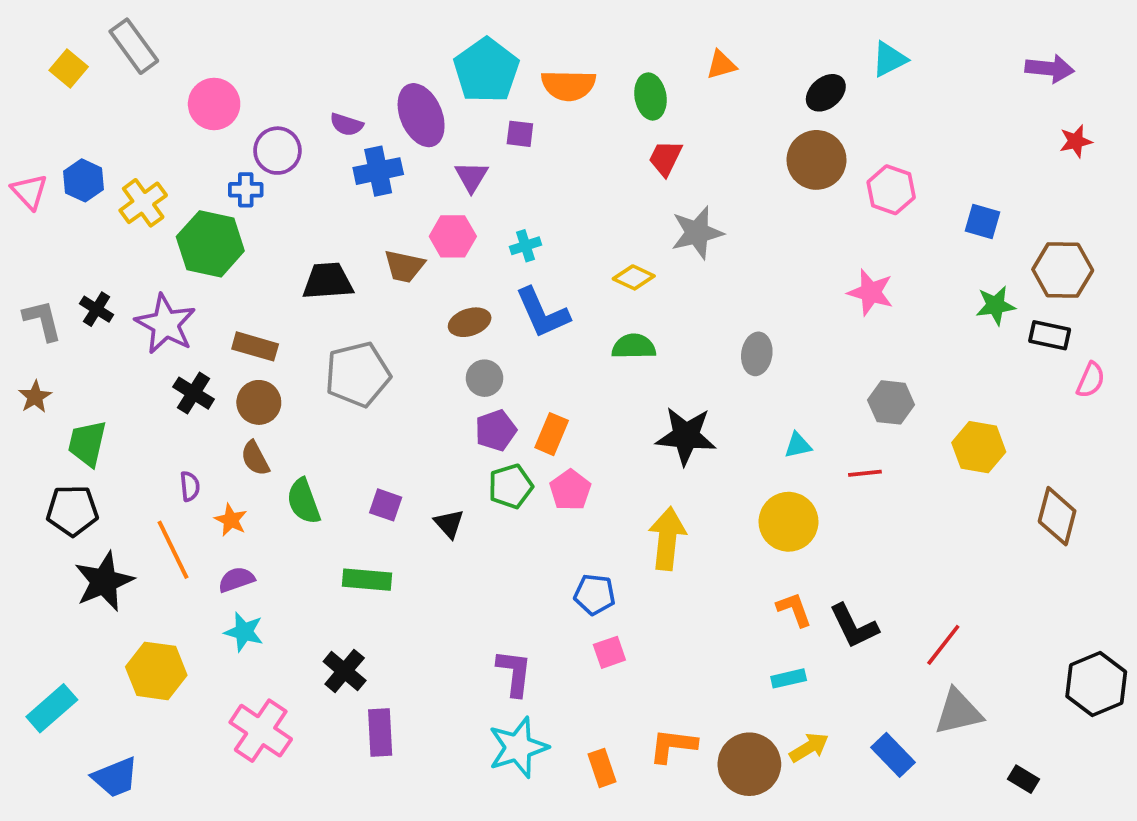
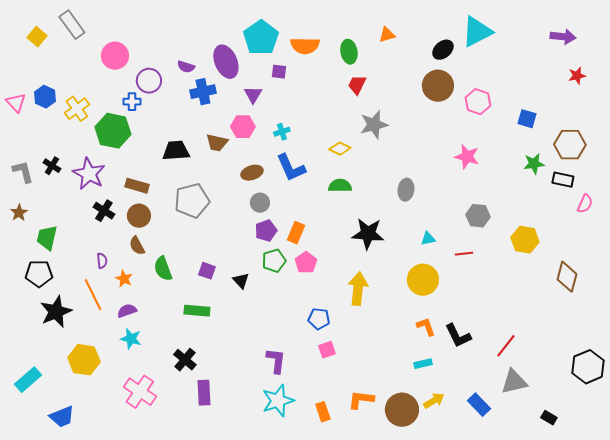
cyan triangle: (889, 59) -> (477, 32), size x1.6

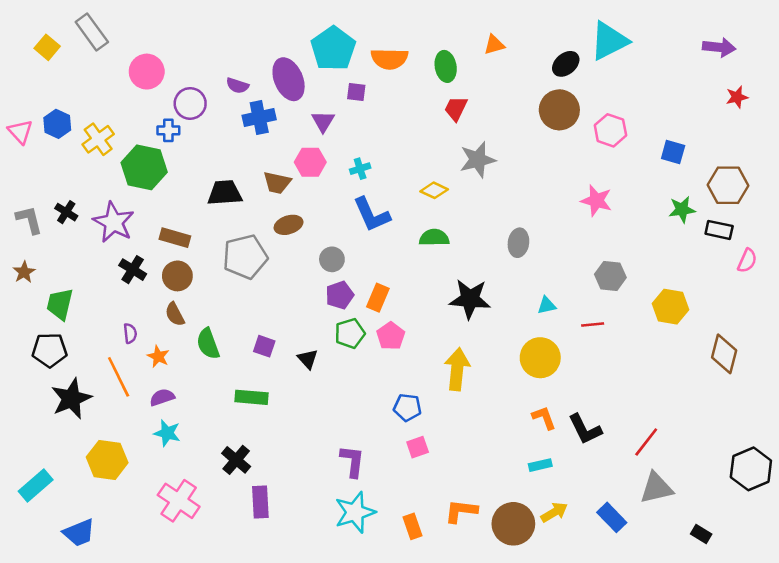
brown ellipse: (252, 173) -> (289, 225), moved

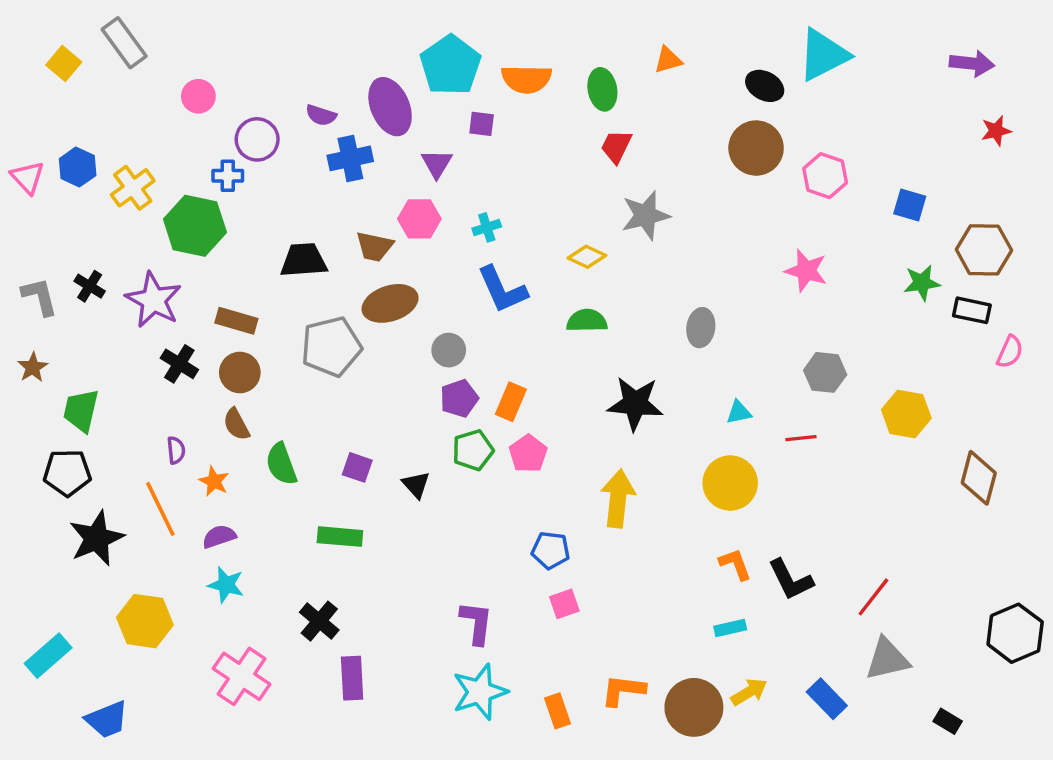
black ellipse: (566, 64) -> (765, 86), turned 68
pink circle: (147, 72) -> (198, 96), size x0.7
brown ellipse: (289, 225) -> (390, 303), size x1.4

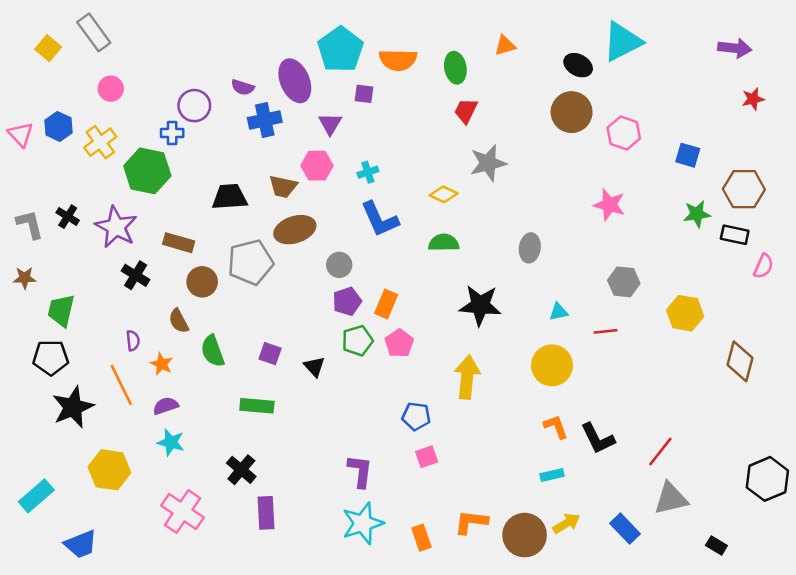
pink circle: (198, 96) -> (111, 89), moved
brown star: (33, 367) -> (25, 278), turned 30
brown circle: (240, 372) -> (202, 282), moved

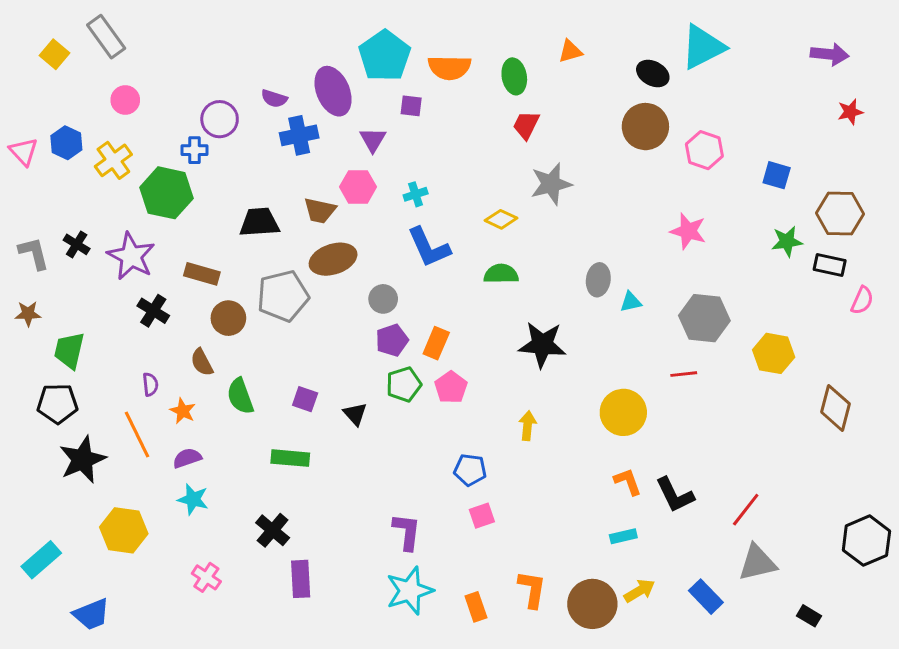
gray hexagon: (624, 282) -> (704, 318), size x1.4
cyan triangle: (559, 312) -> (631, 302), moved
yellow arrow: (467, 377) -> (528, 426), size x0.6
pink cross: (183, 512) -> (206, 577), size x0.6
orange L-shape: (471, 522) -> (532, 589), turned 92

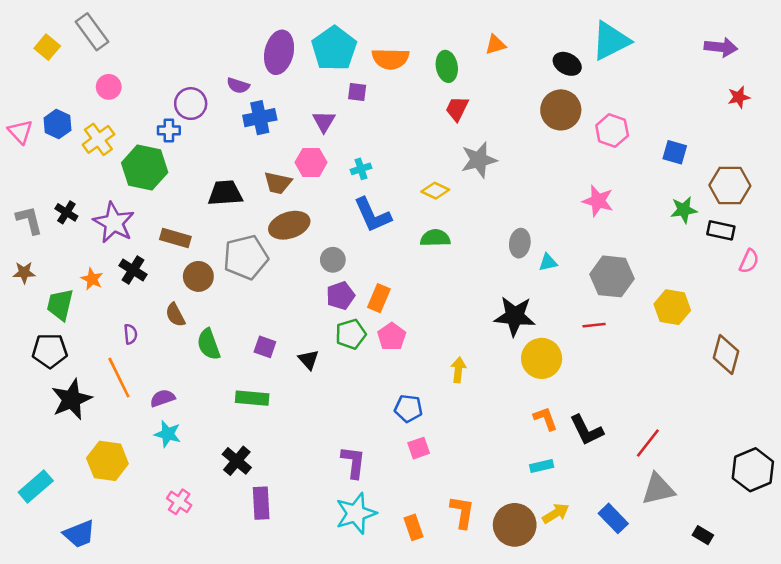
purple ellipse: (333, 91) -> (279, 52), moved, turned 36
black star: (542, 345) -> (515, 316), moved
orange star: (183, 411) -> (92, 279), moved

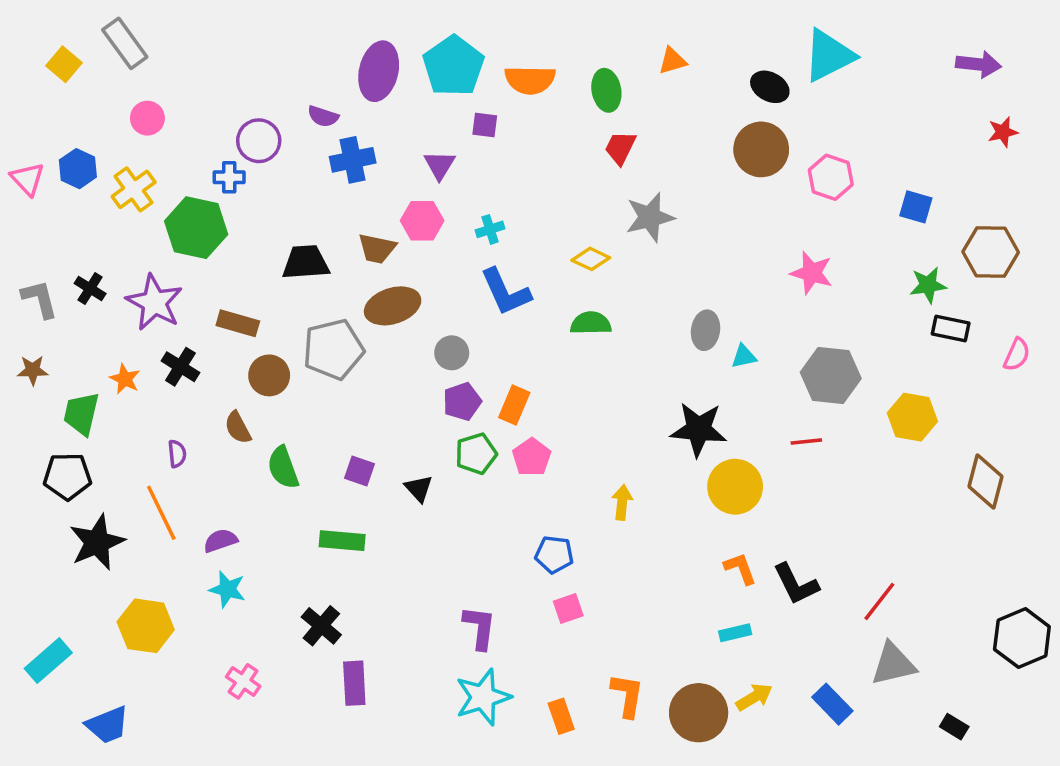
black rectangle: (721, 230) -> (951, 328), moved

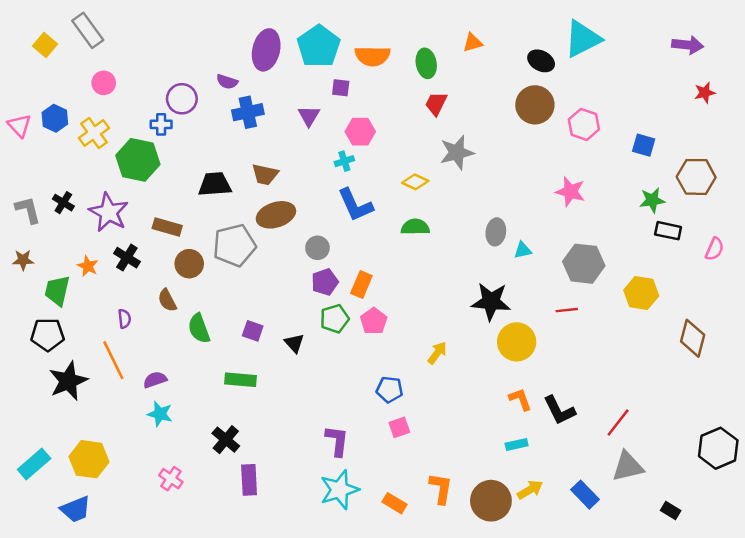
pink hexagon: (422, 221) -> (360, 132), moved
yellow arrow: (622, 502) -> (437, 353), turned 30
yellow hexagon: (146, 626) -> (89, 459), moved
orange rectangle: (561, 716) -> (394, 503), turned -40

